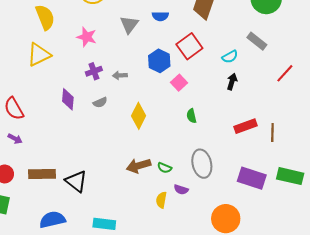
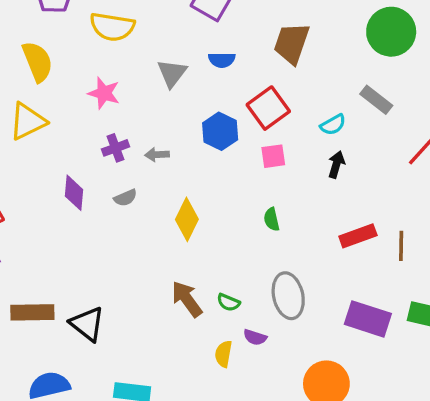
pink square: (179, 83) -> (273, 156), moved, turned 35
brown arrow: (139, 166) -> (187, 299), turned 70

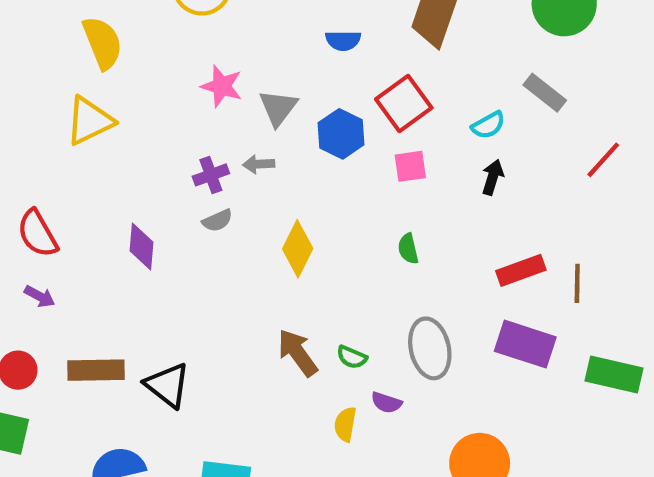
gray triangle: (172, 73) -> (278, 108), moved
pink star: (104, 93) -> (222, 86), moved
purple cross: (115, 148) -> (211, 175), moved
purple diamond: (74, 193) -> (142, 247), moved
purple rectangle: (368, 319) -> (525, 344), moved

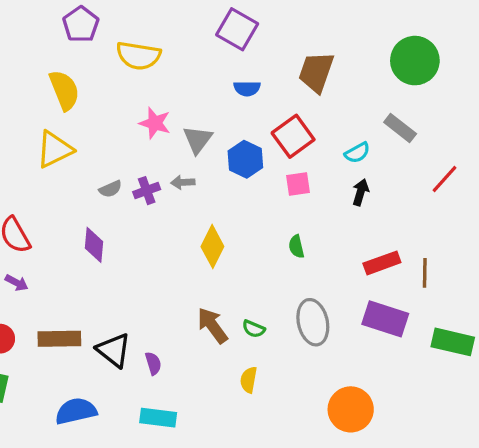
gray semicircle: (217, 221) -> (110, 189), moved
purple semicircle: (386, 403) -> (153, 363), moved, turned -125

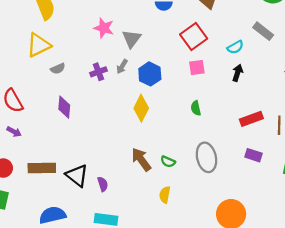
blue hexagon: (245, 159) -> (150, 74), moved
gray arrow: (183, 182) -> (122, 66), turned -56
gray semicircle: (110, 189) -> (58, 69), moved
purple rectangle: (385, 319) -> (254, 155), size x0.6

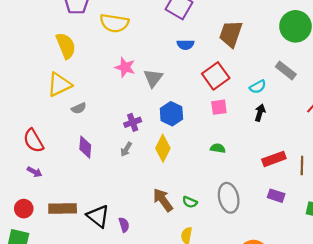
gray arrow: (122, 66) -> (126, 149), moved
purple cross: (98, 72) -> (133, 122), moved
green semicircle: (196, 108) -> (218, 148), turned 112

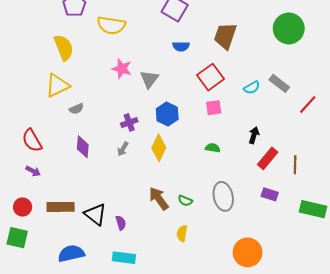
gray rectangle: (286, 71) -> (279, 83), moved
black arrow: (260, 113) -> (254, 135), moved
red rectangle: (274, 159) -> (268, 158), turned -30

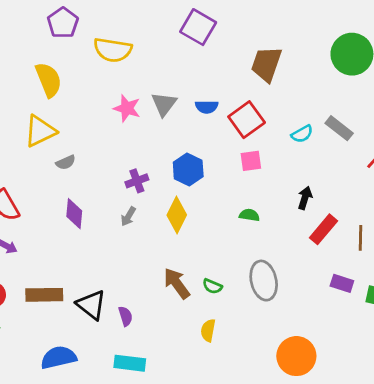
blue semicircle: (181, 46) -> (207, 107), moved
gray triangle: (149, 79) -> (164, 104), moved
purple rectangle: (270, 194) -> (342, 283), moved

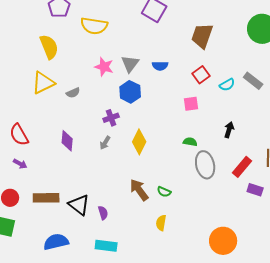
red square: (247, 120) -> (201, 75), moved, size x0.7
gray semicircle: (66, 162) -> (73, 93), moved
blue hexagon: (188, 169) -> (130, 92), moved
red rectangle: (323, 229) -> (242, 167), moved
gray ellipse: (264, 281) -> (205, 165), moved

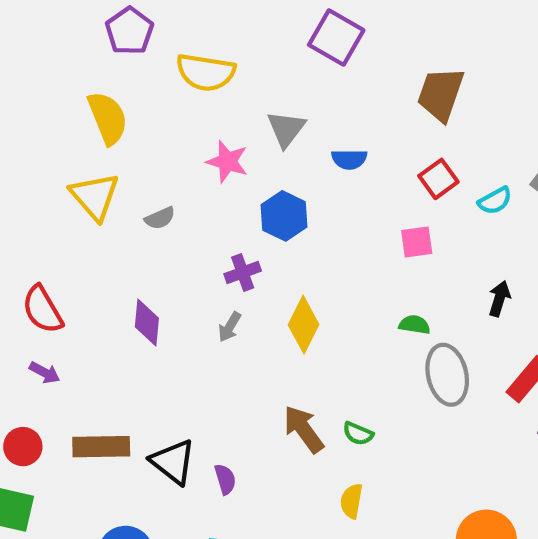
gray triangle: (130, 64) -> (286, 129), moved
yellow triangle: (43, 83) -> (95, 196), turned -45

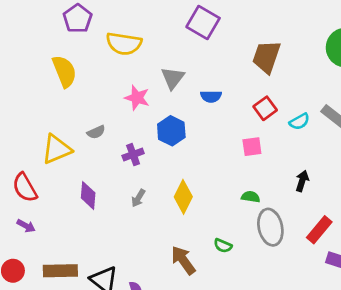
yellow triangle: (95, 196) -> (56, 149), moved, turned 48
purple cross: (243, 272) -> (133, 155), moved
green semicircle: (358, 434) -> (223, 246), moved

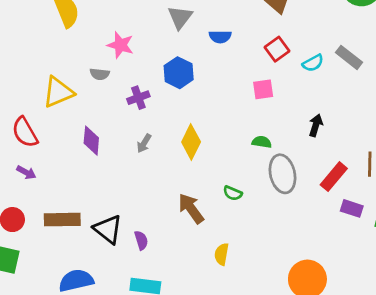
pink star: (137, 98) -> (120, 45), moved
gray semicircle: (96, 132) -> (100, 74), turned 30

